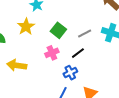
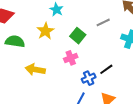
gray line: (85, 34) -> (103, 22), moved
black line: (78, 53) -> (106, 69), moved

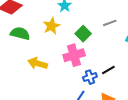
pink cross: (71, 58) -> (74, 55), size x1.5

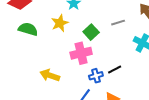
yellow arrow: (38, 63) -> (50, 75), moved

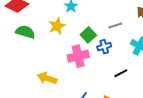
black line: (115, 69) -> (121, 73), moved
blue cross: (96, 76) -> (104, 47), moved

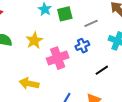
yellow star: (57, 26) -> (34, 40), moved
green square: (88, 35) -> (65, 14), moved, turned 35

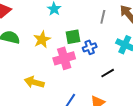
green square: (65, 14) -> (73, 37), moved
gray line: (91, 23) -> (103, 17), moved, turned -56

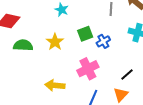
pink cross: (64, 58) -> (88, 69), moved
black line: (108, 73) -> (127, 74), moved

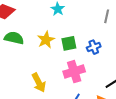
green square: (85, 34) -> (69, 43), moved
yellow arrow: (55, 85) -> (39, 83), turned -132

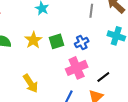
pink cross: (74, 72) -> (77, 68), moved

